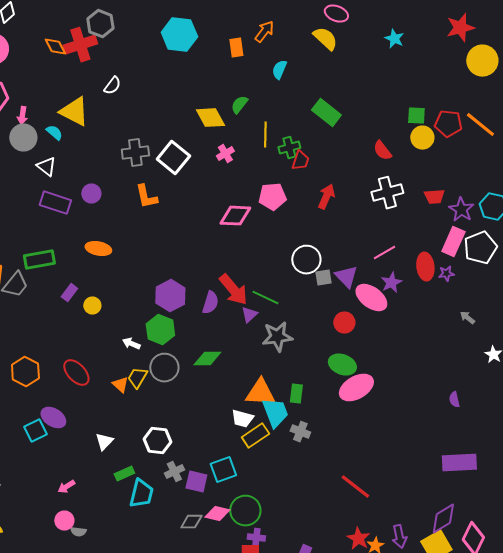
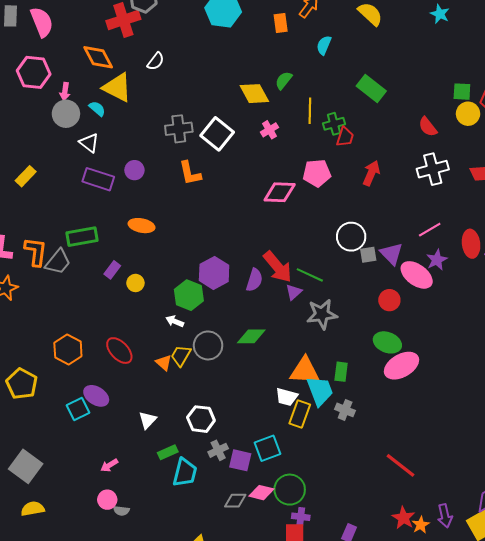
orange diamond: (55, 47) -> (98, 57), moved, size x1.4
green hexagon: (160, 330) -> (189, 295), moved
yellow rectangle: (255, 436) -> (300, 414), turned -36

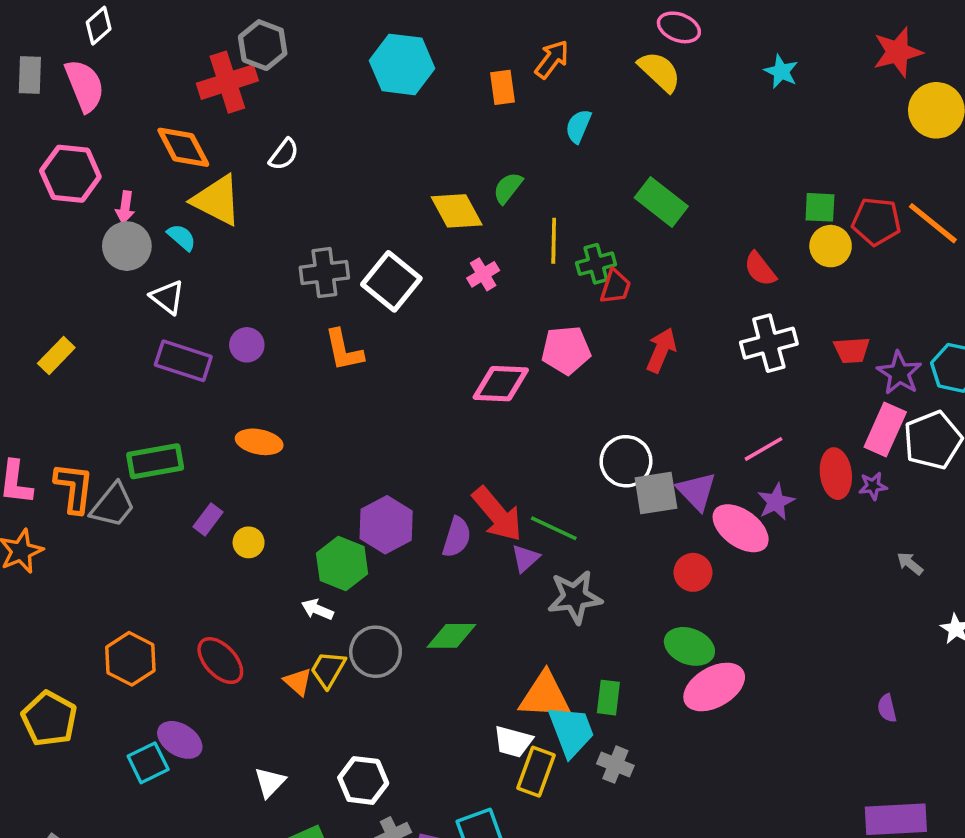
gray square: (368, 255) -> (656, 493), size x1.5

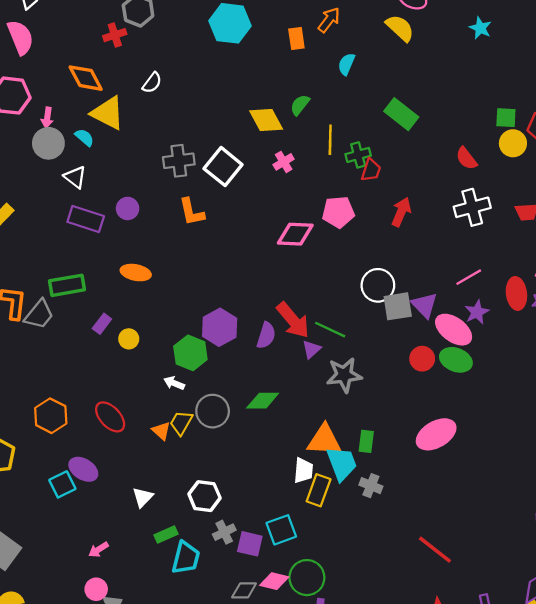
red cross: (227, 82) -> (115, 35), size x0.6
green ellipse: (689, 646) -> (456, 360), moved
white trapezoid: (513, 742) -> (303, 470), turned -100

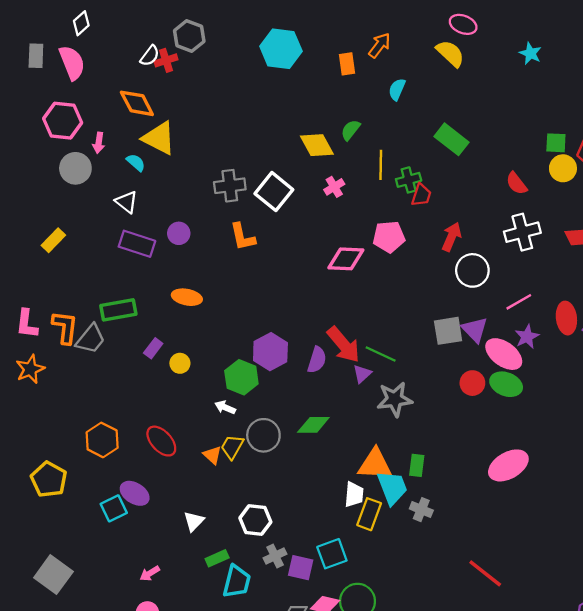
white semicircle: (152, 83) -> (150, 56), moved
gray circle: (48, 143) -> (75, 168), moved
white circle: (378, 285) -> (472, 270), moved
pink ellipse: (436, 434) -> (508, 465), moved

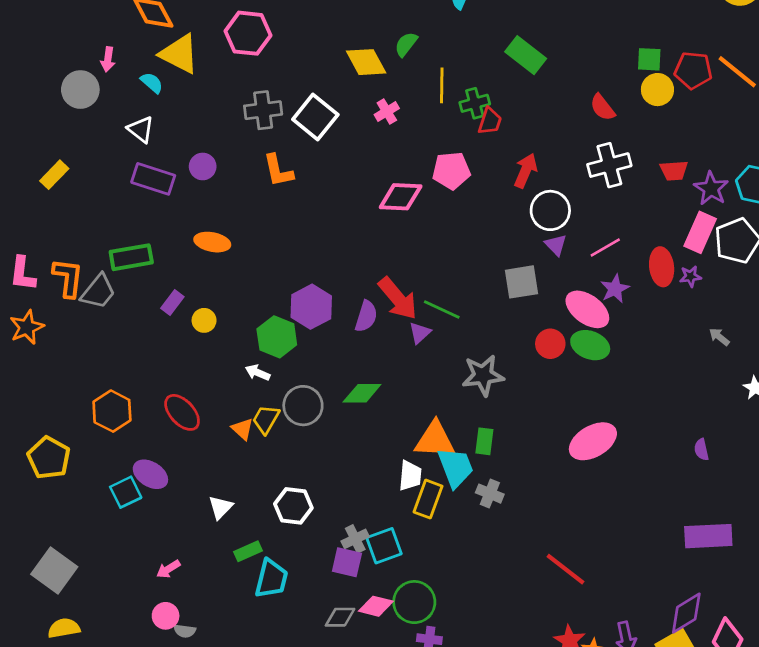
pink hexagon: (63, 121) -> (248, 33), moved
purple triangle: (475, 330) -> (556, 245), moved, size x0.7
gray star: (395, 399) -> (483, 375), moved
gray cross: (275, 556) -> (355, 539), moved

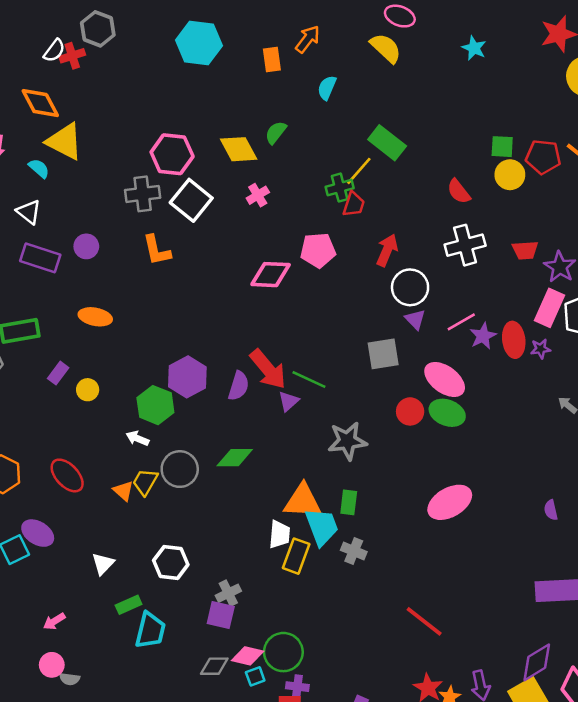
pink hexagon: (248, 33) -> (172, 154), moved
yellow line: (442, 85) -> (359, 171), moved, turned 40
purple star: (615, 289) -> (483, 336), moved
cyan square: (384, 546) -> (255, 676), moved, size x0.6

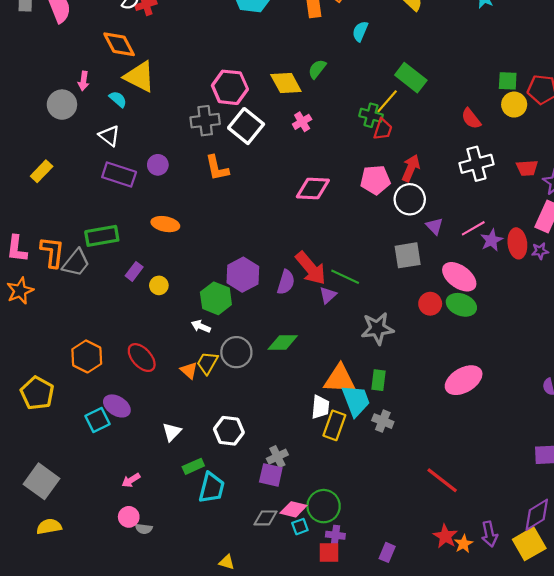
green cross: (340, 188) -> (371, 115), turned 30
pink pentagon: (318, 250) -> (375, 180), moved
white circle: (410, 287) -> (410, 199), moved

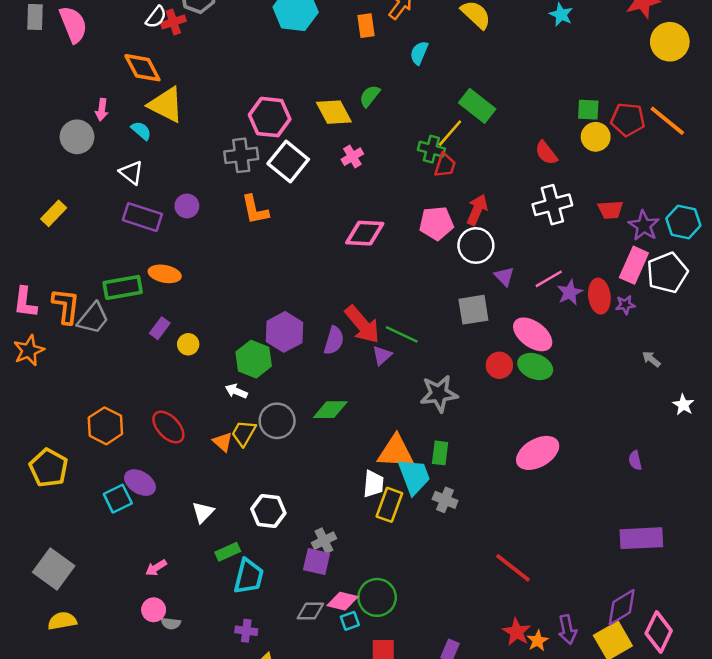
orange ellipse: (165, 224) -> (165, 274), moved
purple cross: (335, 535) -> (246, 631), moved

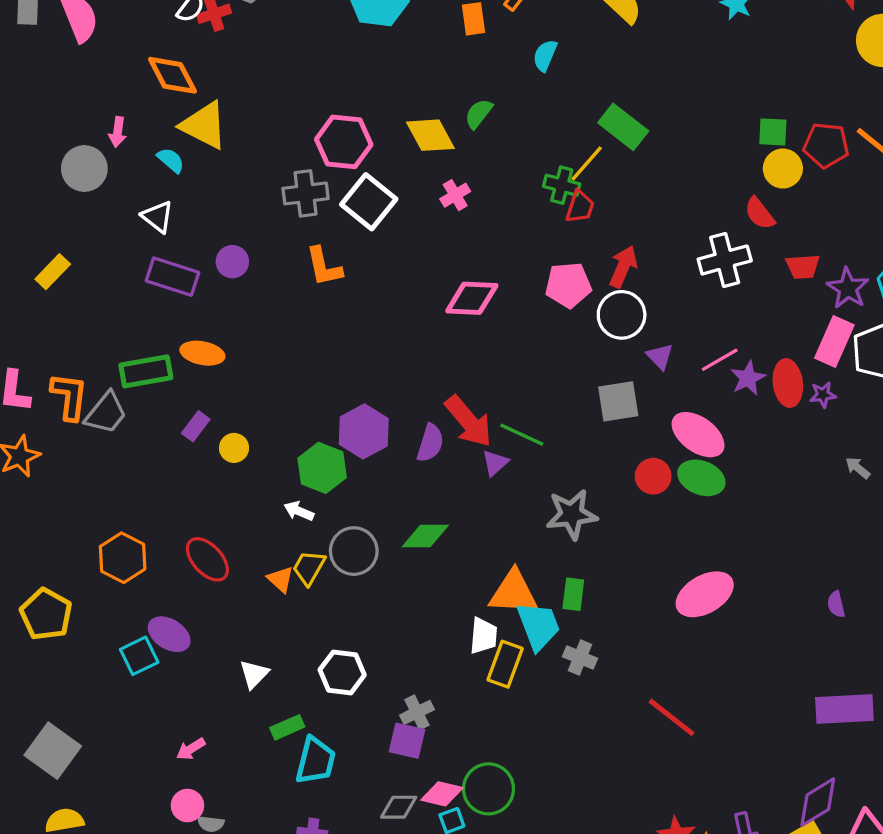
red semicircle: (546, 153) -> (760, 213), moved
red line: (513, 568) -> (671, 717), moved

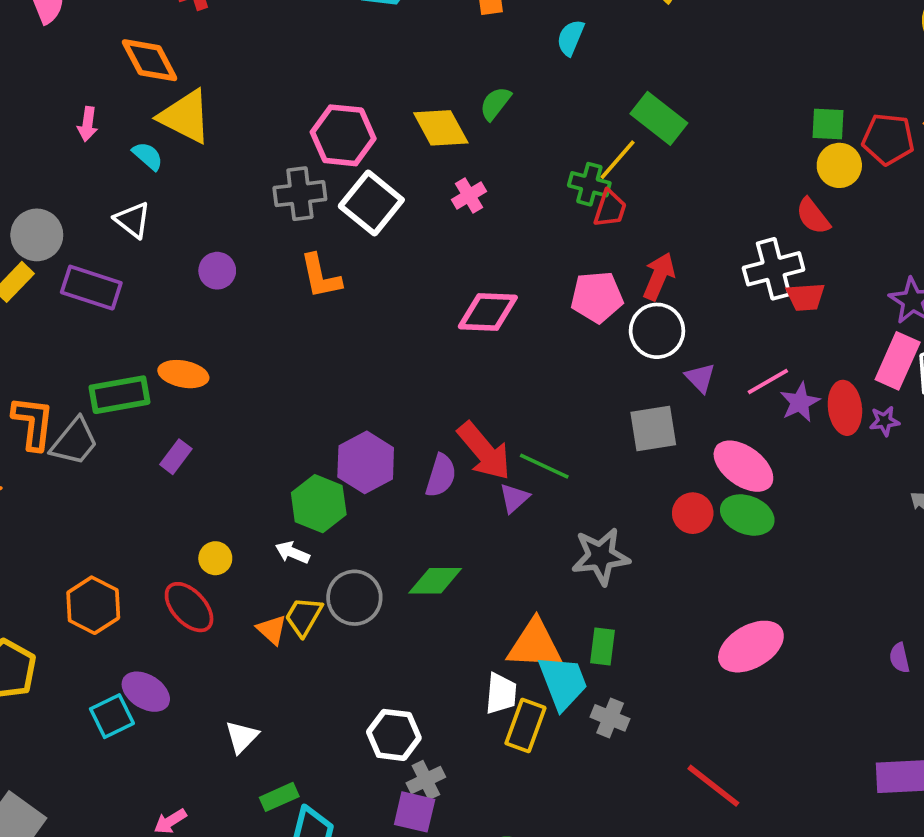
gray circle: (84, 169) -> (37, 235), moved
red trapezoid: (803, 267) -> (805, 297), moved
purple rectangle: (172, 277) -> (91, 288), moved
yellow circle: (234, 448) -> (215, 558), moved
white hexagon: (342, 672) -> (394, 735), moved

